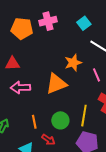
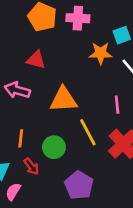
orange star: (73, 63) -> (101, 53), moved
red triangle: (12, 64) -> (36, 60), moved
yellow line: (84, 116) -> (88, 132), moved, turned -55

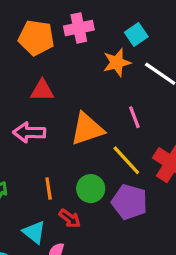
pink line: (117, 105) -> (134, 117), moved
purple pentagon: (79, 185) -> (129, 202), moved

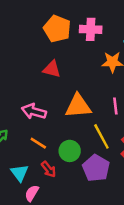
pink arrow: (29, 132) -> (34, 111), moved
orange line: (49, 189) -> (38, 143), turned -63

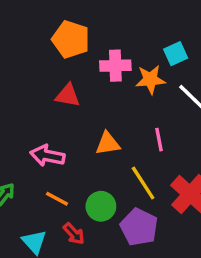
pink cross: (91, 29) -> (115, 66), moved
orange triangle: (78, 106) -> (108, 144), size x0.7

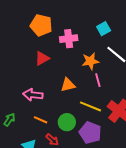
orange star: (150, 79) -> (90, 61), moved
red triangle: (68, 95) -> (42, 58), turned -35
yellow line: (143, 183) -> (91, 106), turned -30

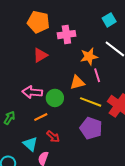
cyan square: (104, 29) -> (109, 20), moved
orange triangle: (68, 85) -> (77, 82), moved
orange line: (41, 120) -> (41, 117), turned -48
green circle: (67, 122) -> (55, 98), moved

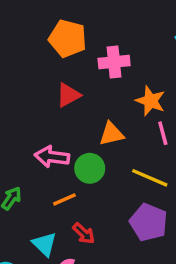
orange star: (89, 57) -> (150, 101), turned 30
orange triangle: (77, 82) -> (112, 134), moved

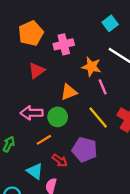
orange pentagon: (68, 39) -> (31, 33), turned -30
yellow line: (150, 178) -> (98, 118), turned 35
purple pentagon: (149, 222) -> (85, 150), moved

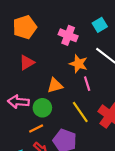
pink cross: (64, 44) -> (68, 35), moved, turned 30
orange line: (44, 140) -> (36, 129), moved

